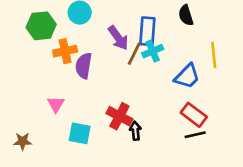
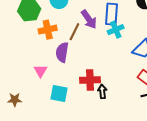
brown line: (134, 54) -> (74, 32), moved
purple semicircle: (84, 66) -> (62, 52), moved
red cross: (119, 116) -> (90, 80), turned -30

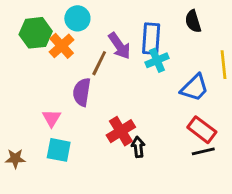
orange cross: (48, 30) -> (62, 46), moved, turned -30
red cross: (90, 80) -> (121, 131), turned -30
cyan square: (59, 93) -> (59, 150), moved

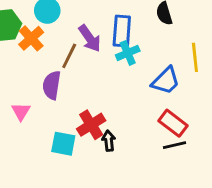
cyan square: (59, 150) -> (63, 144), moved

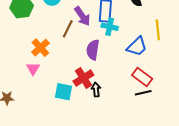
orange cross: (31, 38) -> (40, 48), moved
cyan cross: (128, 53) -> (110, 27), turned 35
purple semicircle: (52, 85) -> (93, 50), moved

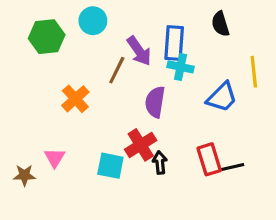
pink triangle: (33, 69) -> (55, 158), moved
red rectangle: (142, 77) -> (209, 159), moved, turned 36

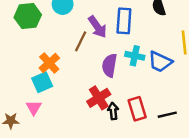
cyan cross: (181, 67) -> (135, 56), moved
blue trapezoid: (222, 97) -> (160, 62), turned 70
red rectangle: (209, 159) -> (137, 109), moved
cyan square: (110, 166) -> (42, 82), moved, turned -35

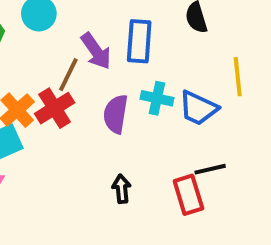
red cross: (99, 98) -> (55, 108), moved
red rectangle: (137, 109) -> (188, 195), moved
black line: (167, 115) -> (210, 169), moved

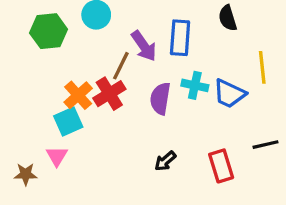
black line: (210, 169) -> (265, 145), moved
black arrow: (122, 189) -> (165, 161), turned -125

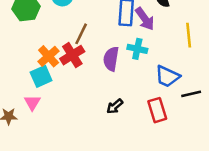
purple arrow: (144, 46) -> (145, 19), moved
blue trapezoid: (229, 94) -> (167, 76), moved

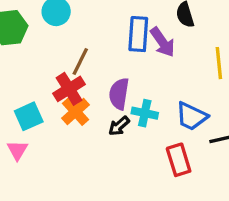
cyan cross: (137, 49) -> (145, 113), moved
orange cross: (49, 56) -> (75, 111), moved
black arrow: (115, 106) -> (119, 126), moved

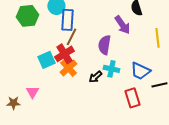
blue rectangle: (138, 34) -> (67, 20), moved
purple semicircle: (119, 94) -> (104, 45), moved
cyan square: (29, 116) -> (46, 60), moved

